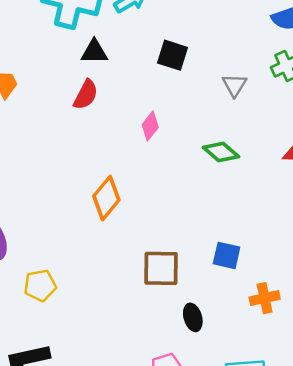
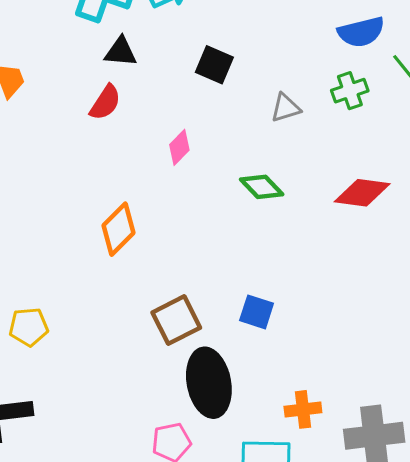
gray triangle: (234, 85) -> (285, 108), turned 36
brown square: (161, 268) -> (176, 320), turned -33
orange cross: (265, 298) -> (303, 409), moved
black ellipse: (193, 317) -> (209, 383), size x2.0

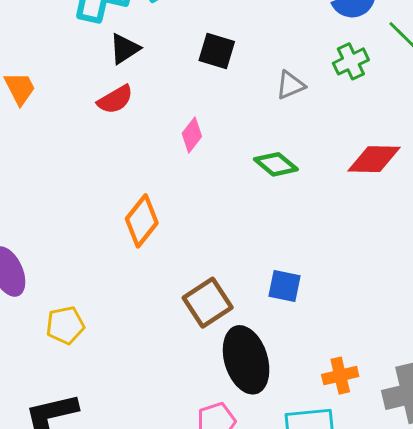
black triangle: (121, 52) -> (124, 49), turned -32
red semicircle: (105, 102) -> (115, 99), turned 33

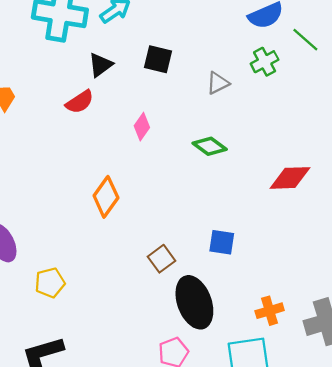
black triangle: (124, 49) -> (100, 65), moved
red diamond: (374, 159) -> (290, 178), moved
brown square: (208, 303) -> (162, 259), size x0.7

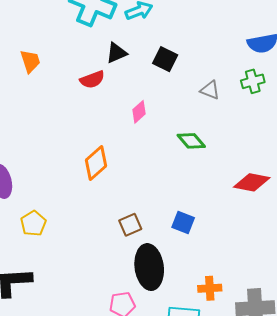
gray triangle: (218, 83) -> (210, 90), turned 35
yellow pentagon: (50, 283) -> (33, 223), turned -30

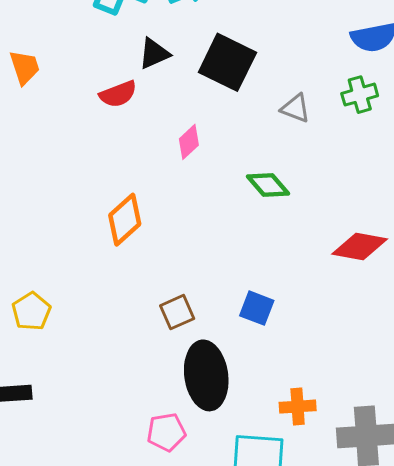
black square: (165, 59) -> (227, 62), size x1.5

